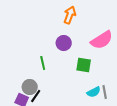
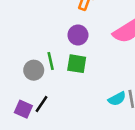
green square: (84, 65) -> (77, 64), moved
gray circle: (30, 87) -> (34, 70), moved

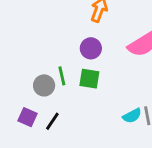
purple square: (23, 109) -> (28, 117), moved

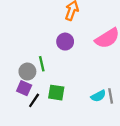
green square: (89, 79) -> (56, 93), moved
purple square: (28, 117) -> (24, 88), moved

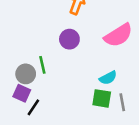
green square: (56, 93) -> (102, 98), moved
cyan semicircle: (98, 96) -> (108, 78), moved

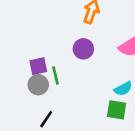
purple square: (22, 93) -> (38, 66), moved, turned -36

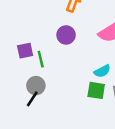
gray circle: (38, 85) -> (36, 86), moved

